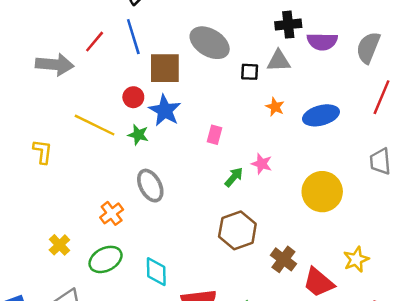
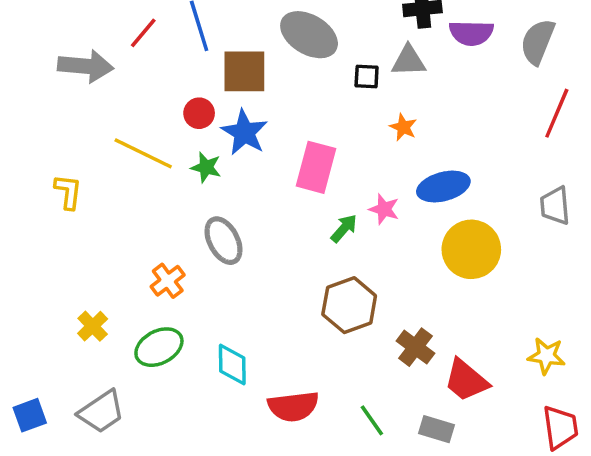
blue ellipse: (321, 115) -> (443, 187), moved
pink rectangle: (214, 135) -> (316, 167), size x1.8
yellow star: (356, 259) -> (546, 356), moved, turned 30

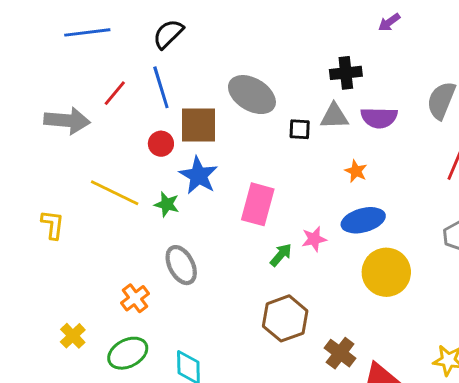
purple semicircle: (471, 33) -> (379, 118), moved
red circle: (199, 113) -> (161, 144), moved
orange star: (403, 127) -> (356, 171), moved
pink star: (384, 209) -> (314, 239), turned -30

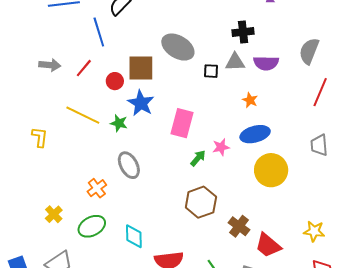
blue line: (161, 87) -> (99, 32), moved
red line: (115, 93) -> (84, 68), moved
gray arrow: (67, 121) -> (50, 65), size x0.7

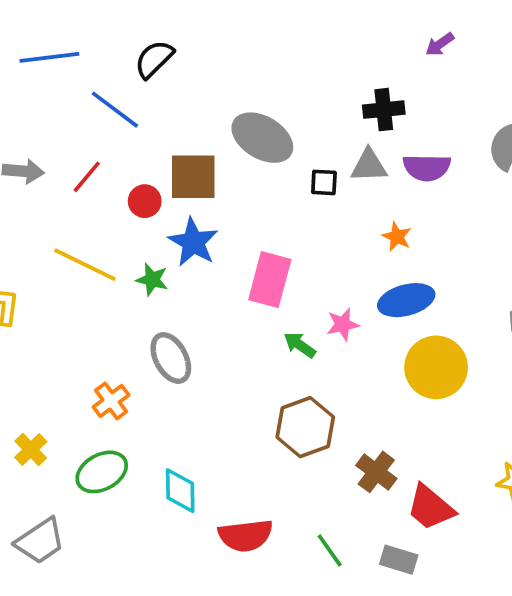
blue line: (99, 32) -> (115, 110), turned -36
green arrow: (198, 158) -> (300, 345), turned -96

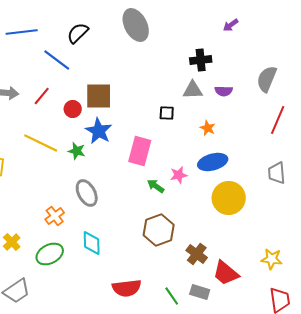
gray ellipse: (262, 138) -> (136, 25), moved, turned 32
purple semicircle: (427, 168) -> (224, 91), size x0.7
black square: (324, 182) -> (167, 113), moved
cyan diamond: (180, 491) -> (92, 243), moved
gray rectangle: (399, 560) -> (200, 292), moved

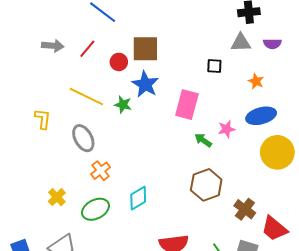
gray ellipse: (87, 193) -> (83, 138), moved
cyan diamond: (92, 243) -> (138, 198), turned 60

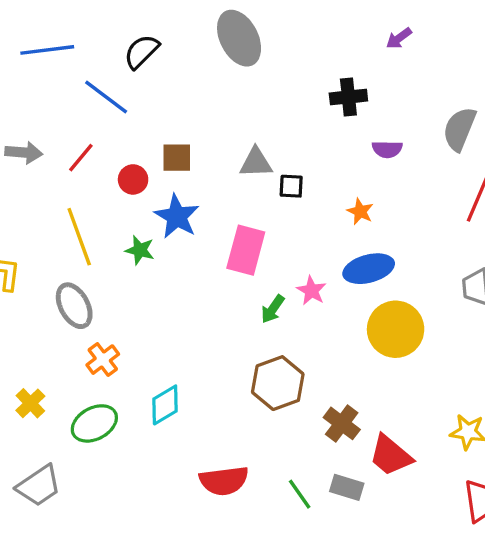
gray triangle: (241, 43) -> (256, 163), moved
brown square: (145, 49) -> (177, 158), size x0.7
yellow line: (86, 96) -> (79, 237), turned 44
pink star: (227, 129) -> (311, 291), turned -30
green arrow: (203, 140) -> (273, 309), turned -90

